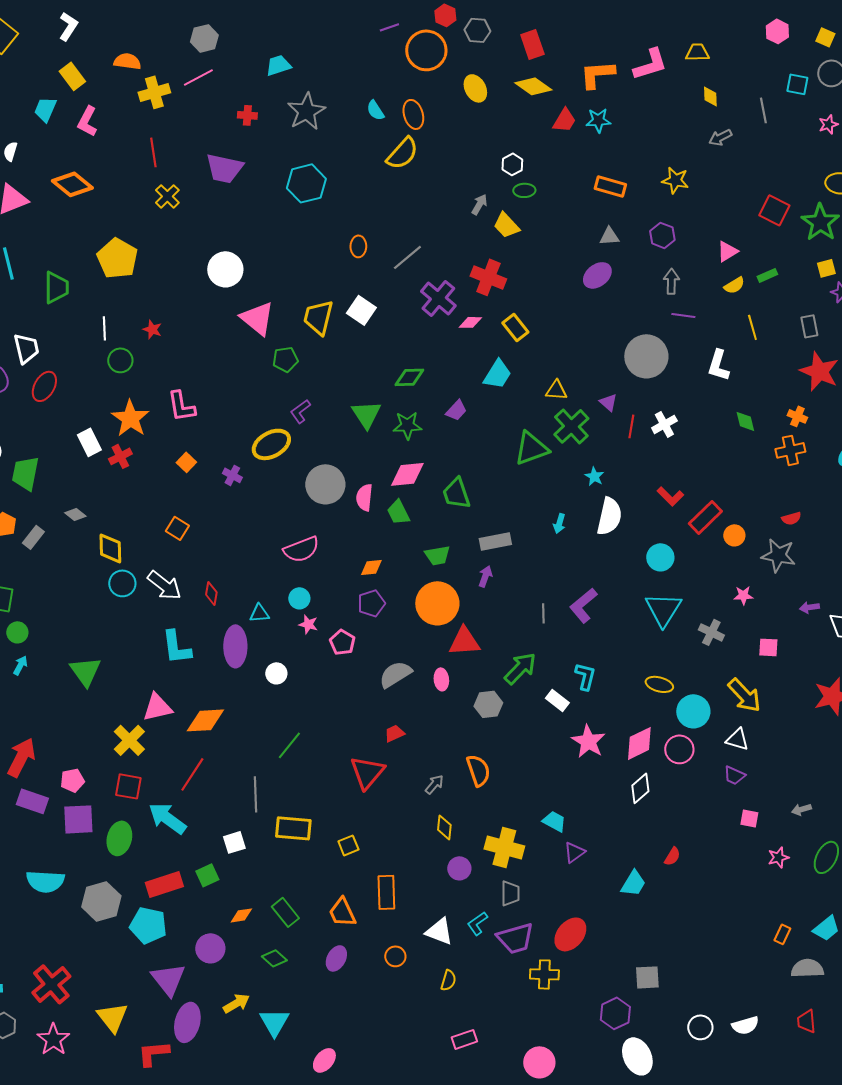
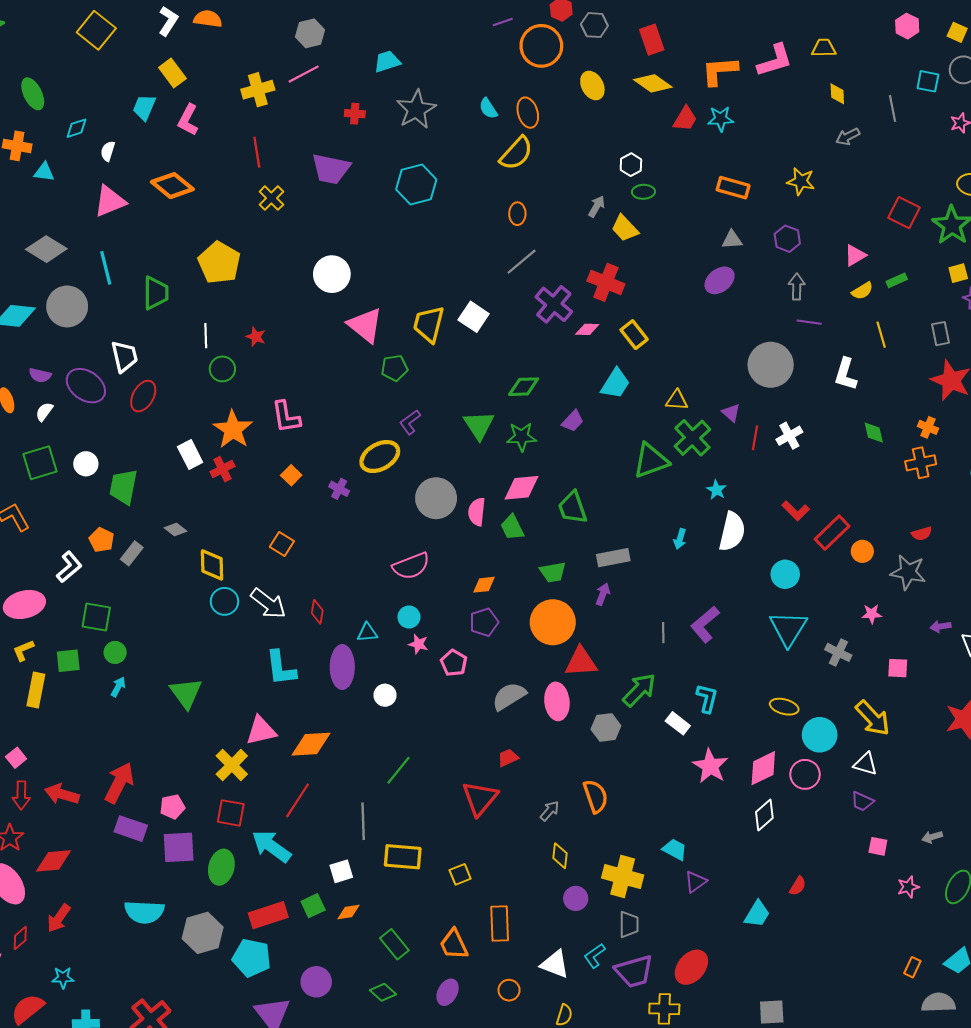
orange semicircle: (127, 61) -> (208, 19), moved
orange ellipse: (358, 246) -> (517, 214), moved
pink ellipse: (441, 679) -> (557, 701), size x1.6
orange diamond: (241, 915) -> (349, 912), moved

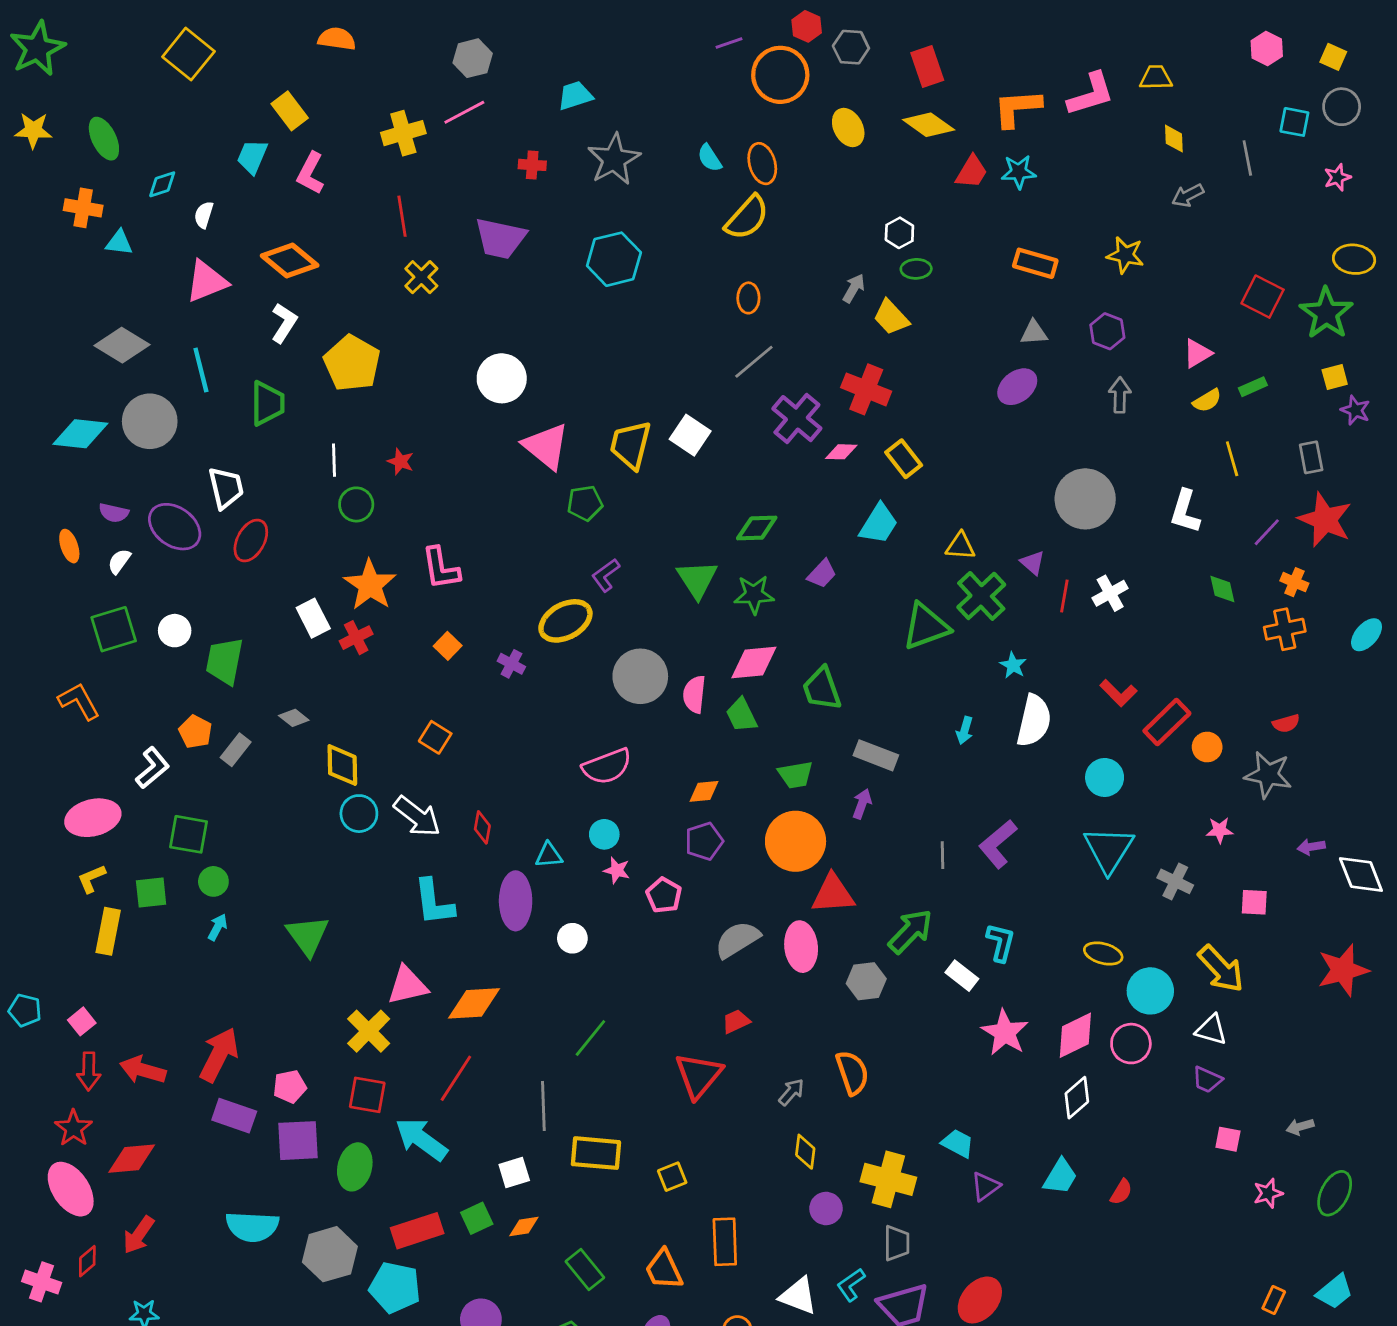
white L-shape: (168, 21) -> (284, 323), moved
purple line: (809, 322) -> (1267, 532), moved, turned -55
gray rectangle: (613, 558) -> (876, 755), turned 32
cyan trapezoid: (757, 914) -> (1060, 1177), moved

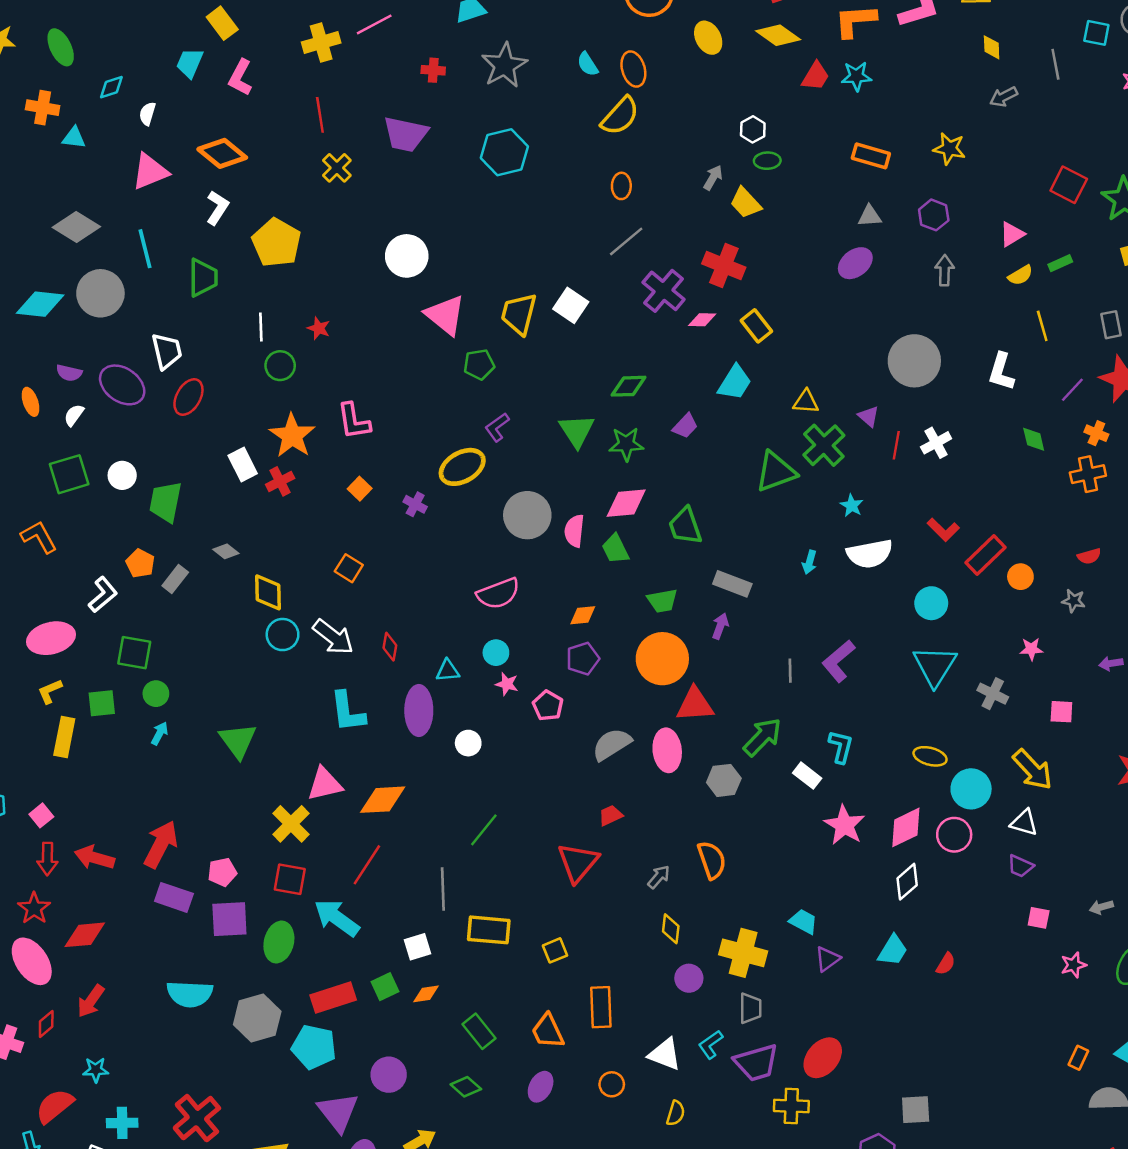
white semicircle: (1034, 721) -> (870, 554), turned 66
gray star: (1268, 775) -> (1074, 601), size x0.6

